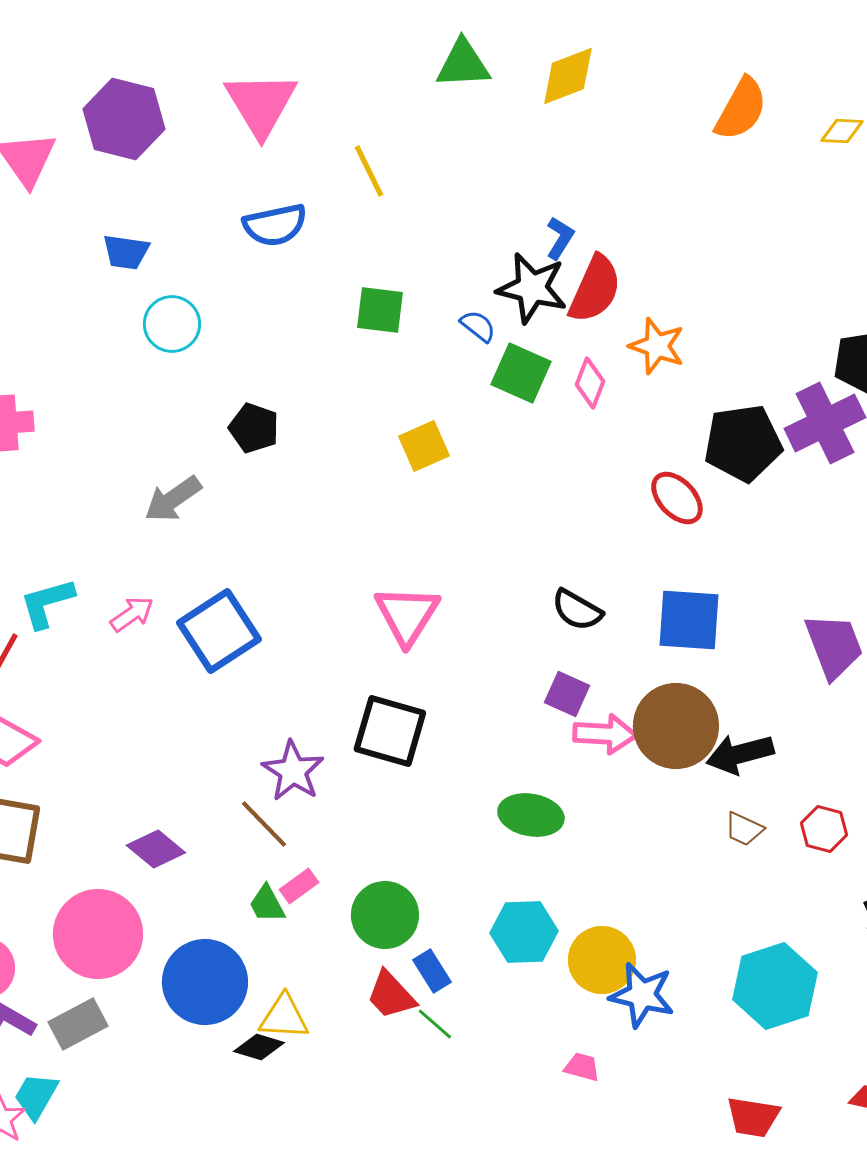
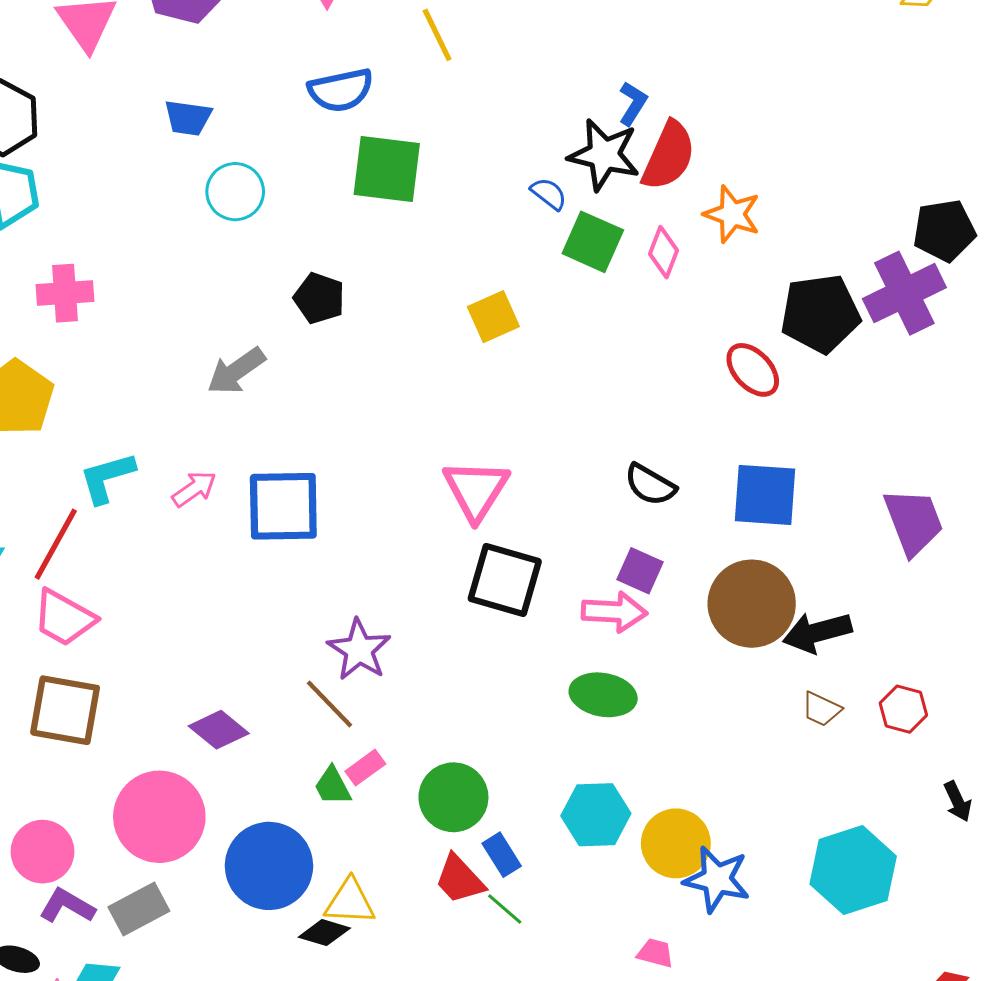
green square: (380, 310) -> (387, 169), moved, size x1.4
blue square: (219, 631) -> (283, 506), turned 32
black square: (390, 731) -> (505, 580), moved
pink arrow: (605, 734) -> (614, 612), moved

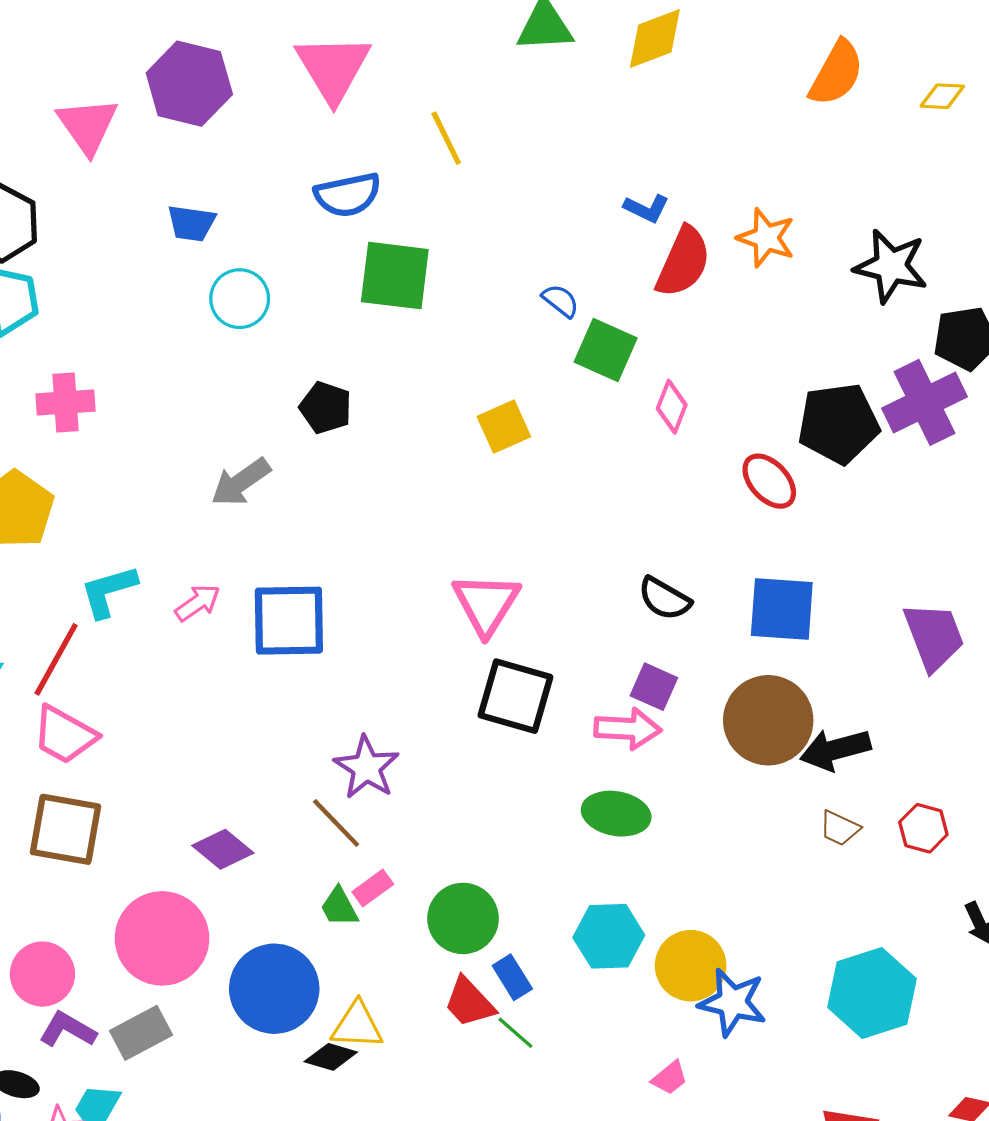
blue L-shape: (633, 103) -> (647, 208), turned 84
black star: (604, 155) -> (891, 266), moved
orange star: (732, 214) -> (766, 238), moved
pink diamond: (664, 252) -> (672, 407), moved
pink trapezoid: (655, 953) -> (670, 1078), turned 126

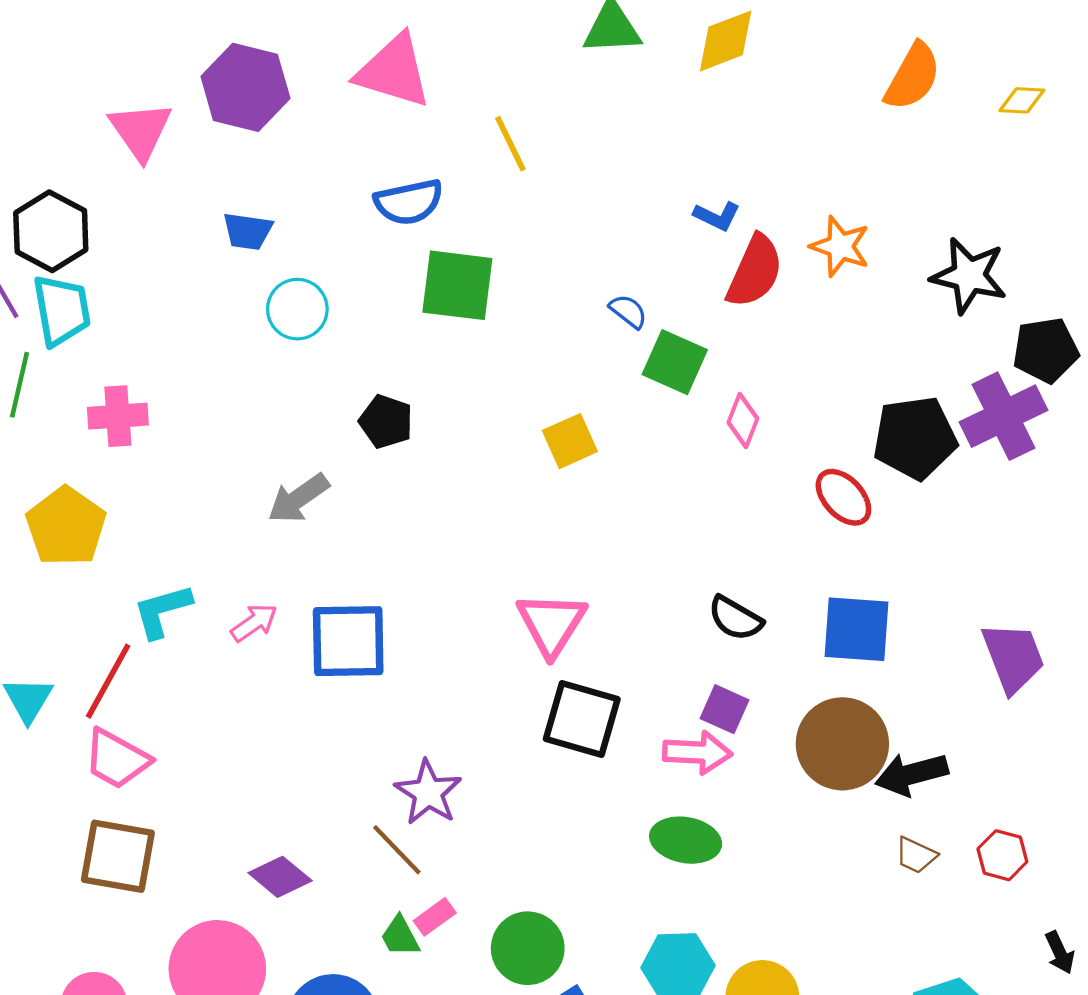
pink triangle: (333, 68) -> (394, 71), turned -42

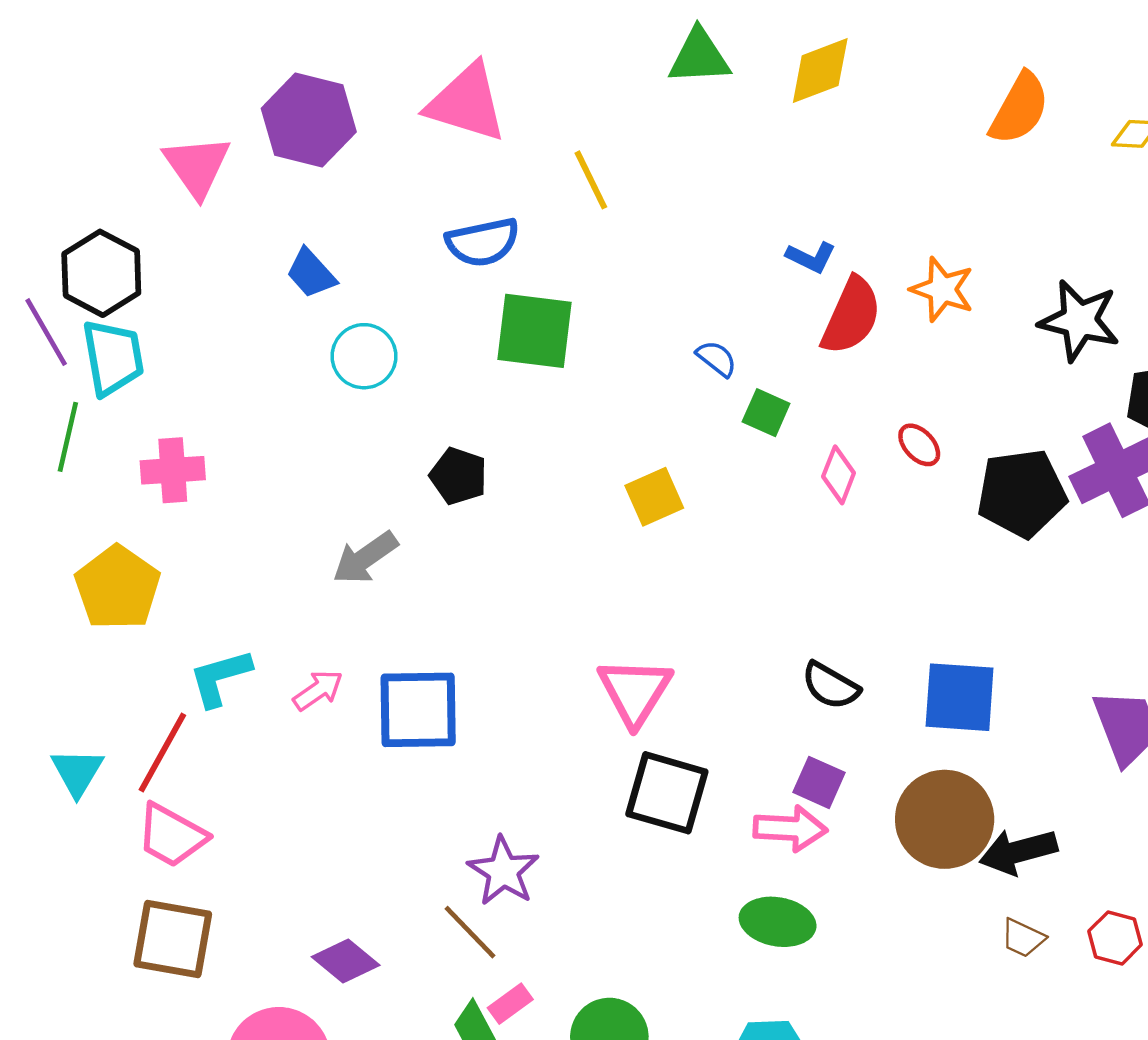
blue trapezoid: (248, 231) -> (311, 273), turned 40
green square: (675, 362) -> (766, 413), size x0.7
red ellipse: (843, 497) -> (919, 445), moved, size x0.7

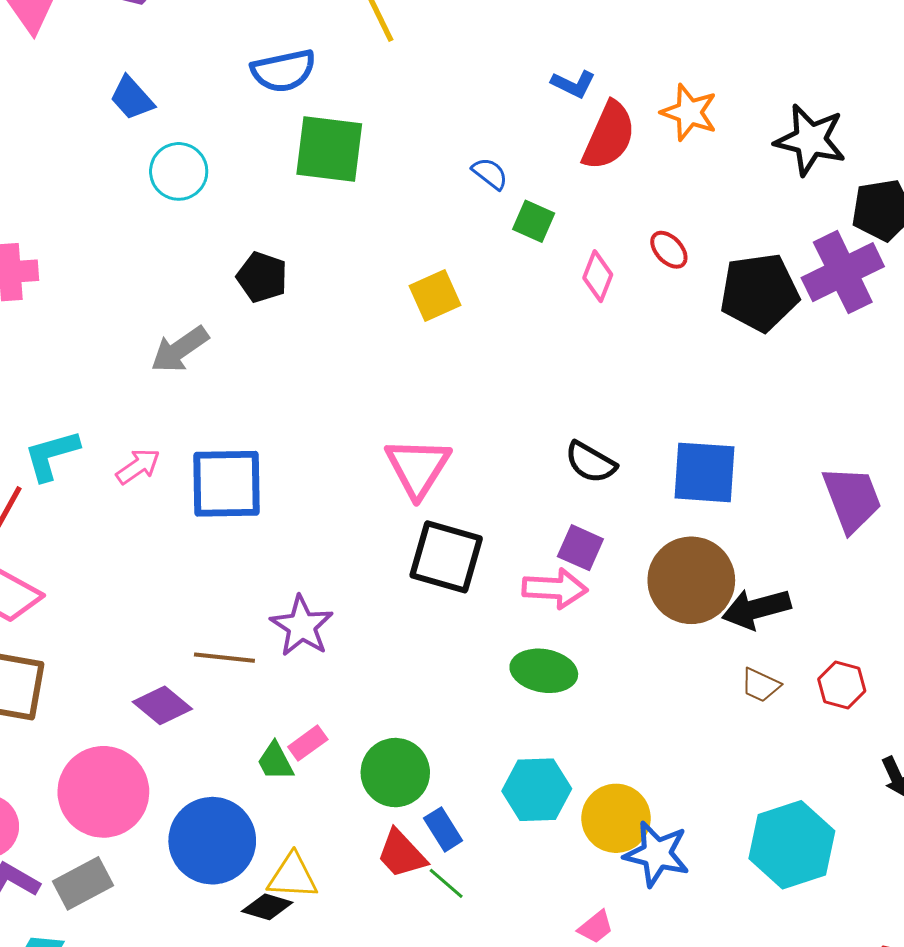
brown line: (470, 932) -> (224, 658), moved, turned -40

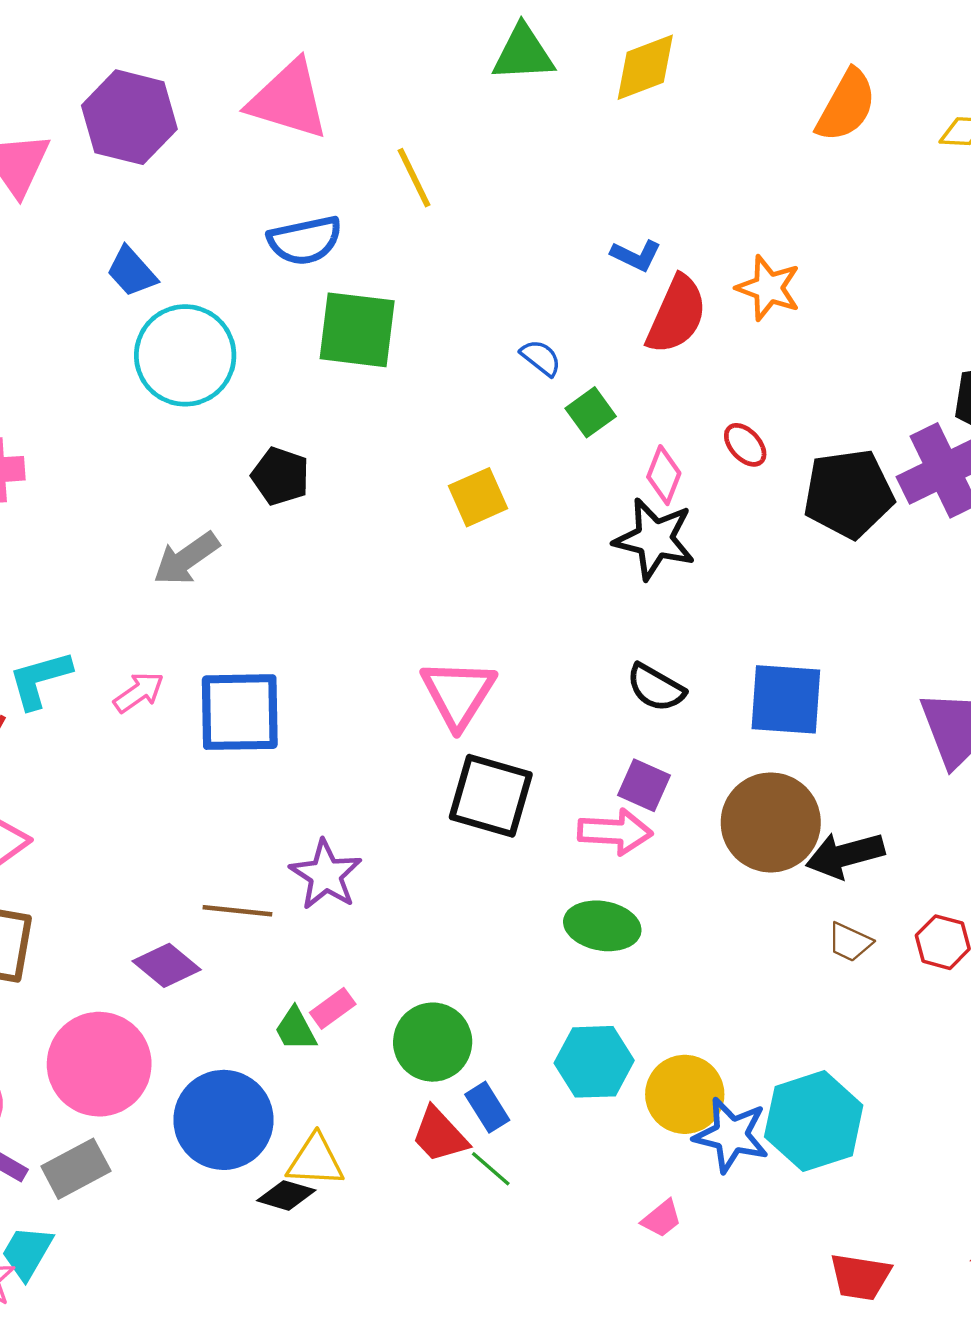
black star: (810, 140) -> (655, 539), moved
cyan circle: (179, 171) -> (185, 355), size x1.5
green square: (534, 221) -> (591, 412), turned 30
cyan hexagon: (792, 845) -> (814, 1121), moved

